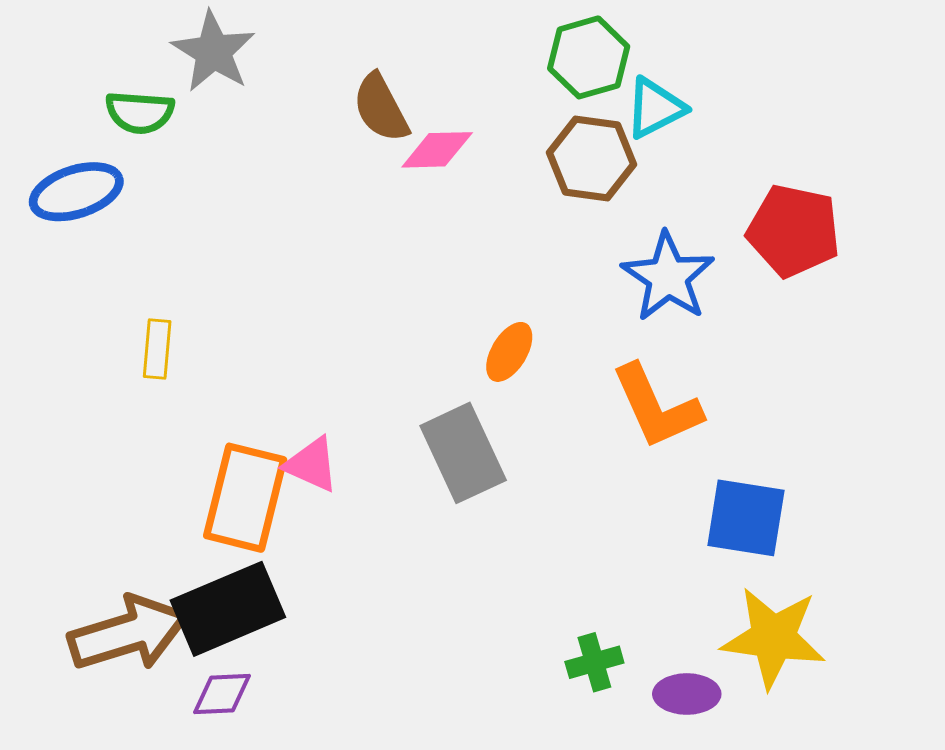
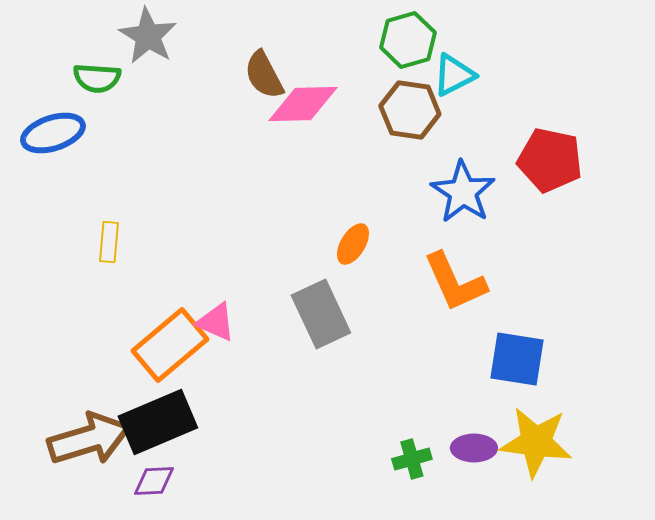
pink diamond: (437, 150) -> (303, 104), size x1.4
orange rectangle: (245, 498) -> (170, 345), turned 36
purple ellipse: (687, 694) -> (474, 448), moved

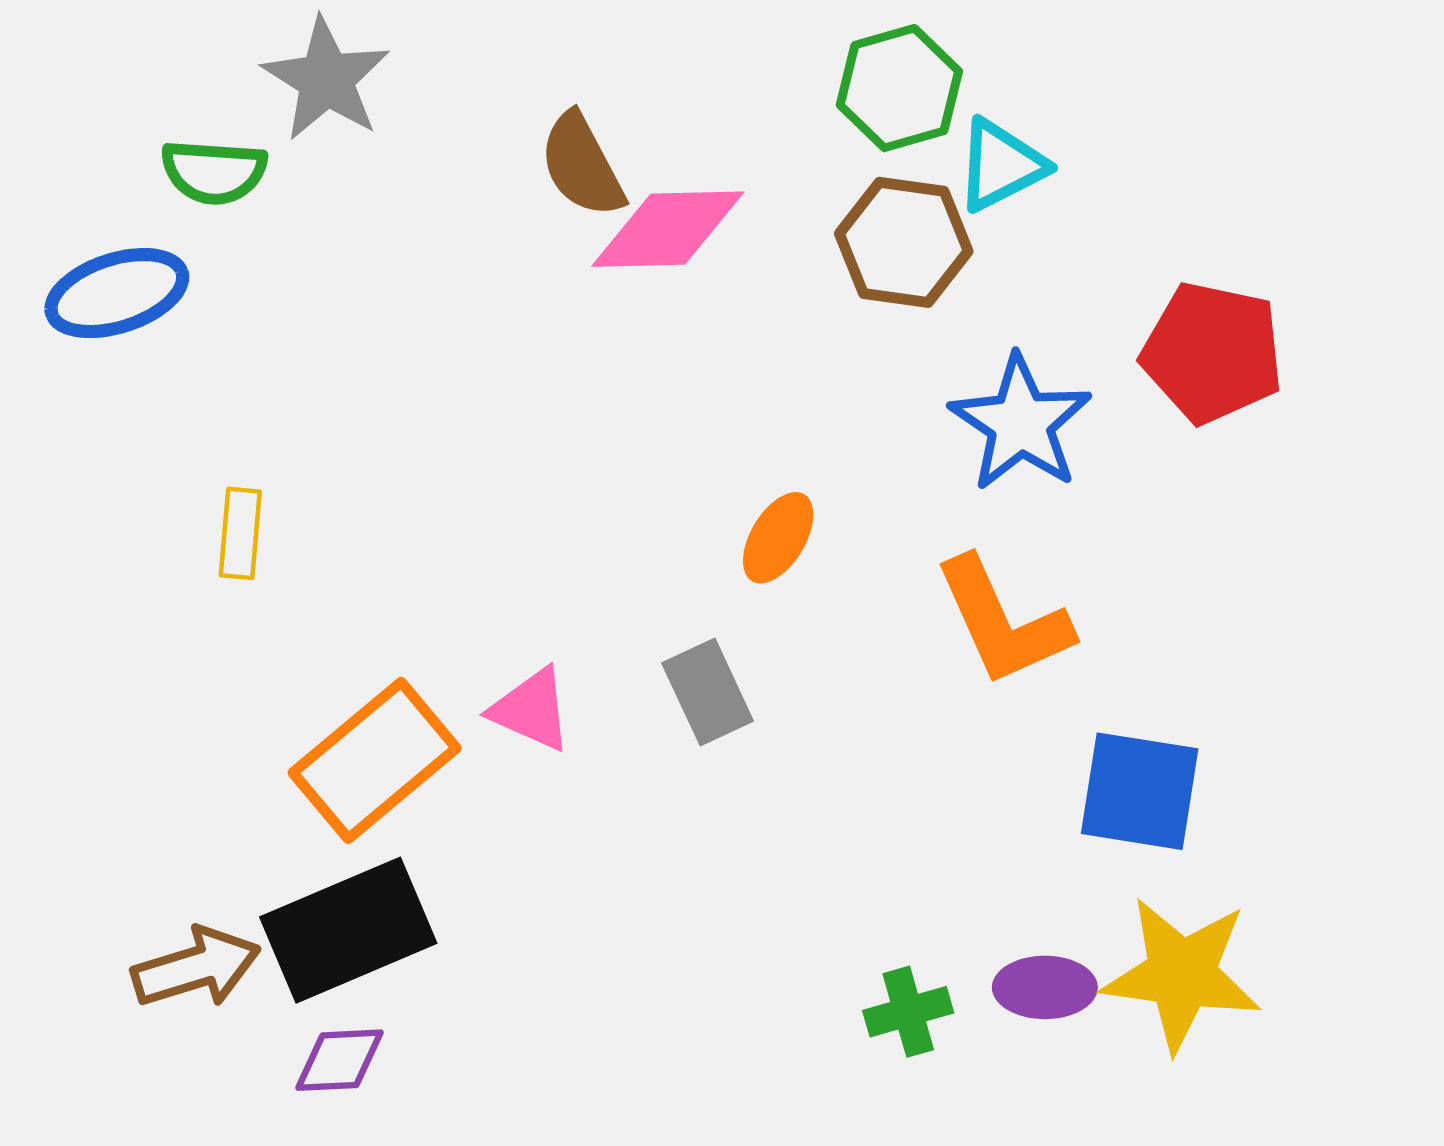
gray rectangle: (321, 314) -> (708, 692), size x0.7
pink triangle: (216, 322) -> (531, 710), moved
brown arrow: (89, 439) -> (196, 968), size x0.7

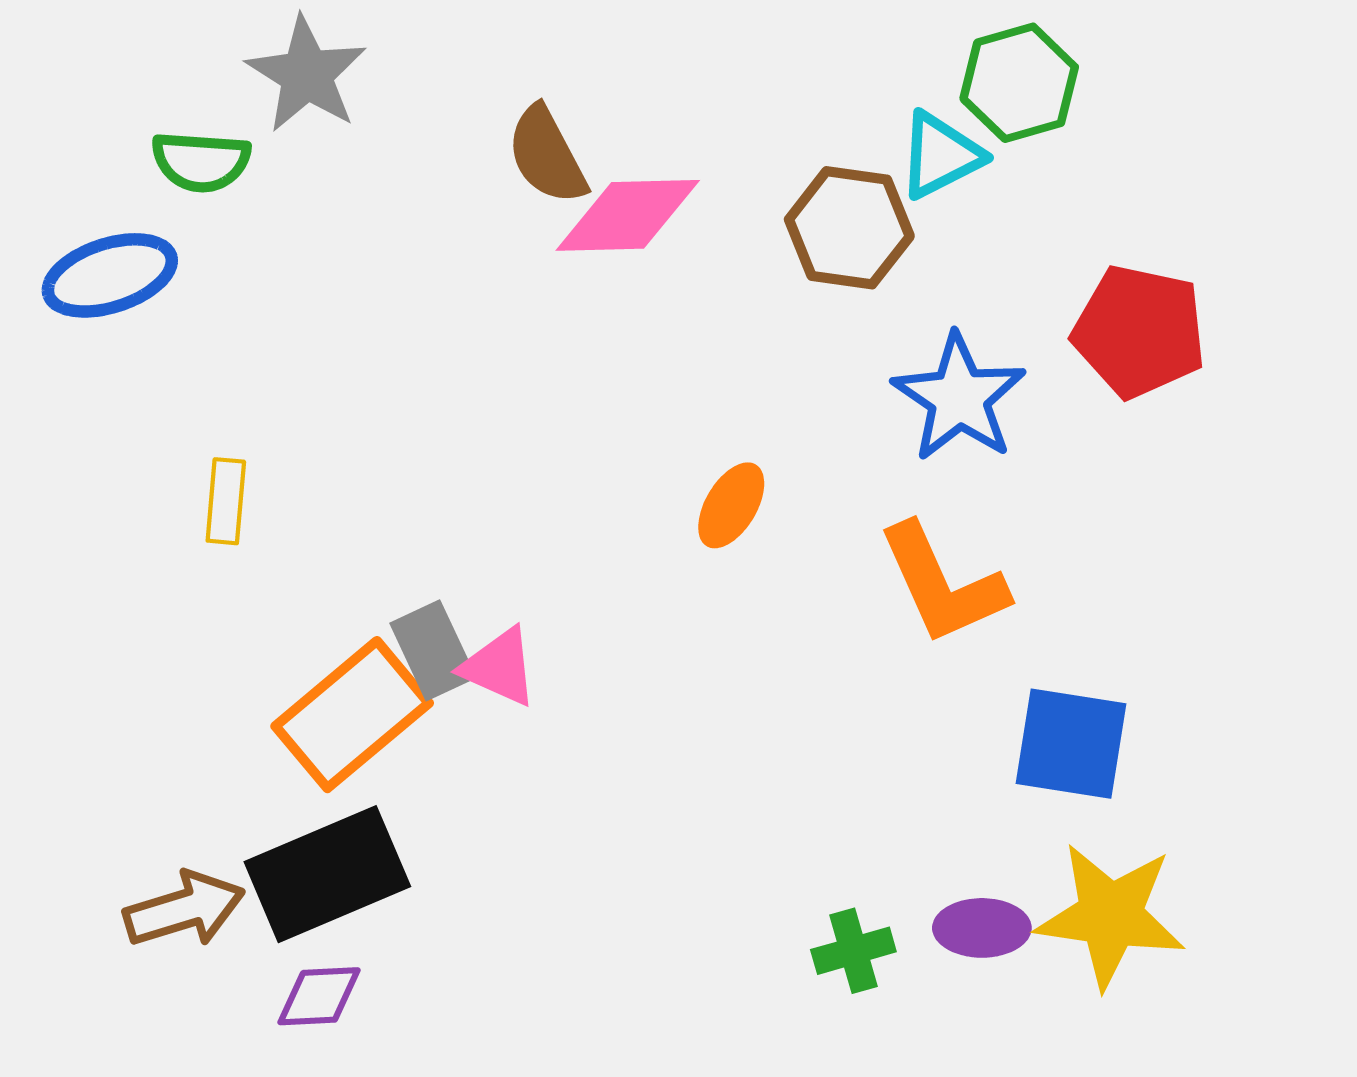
green hexagon: (899, 88) -> (1019, 83), moved
gray rectangle: (708, 692) -> (433, 650), moved

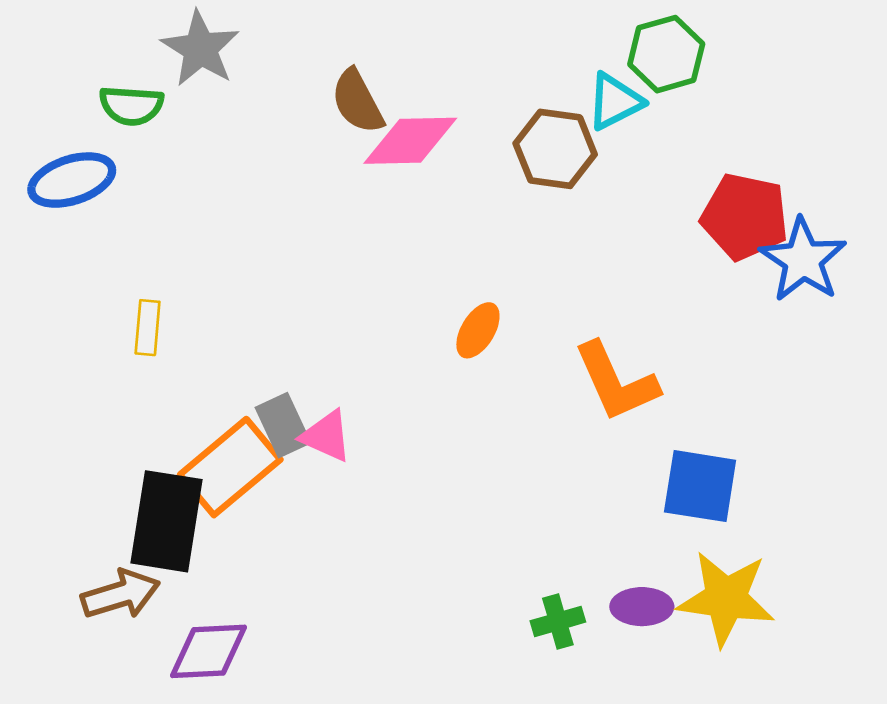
blue star: (959, 398) -> (803, 260), moved
black rectangle: (327, 874) -> (167, 521), moved, turned -58
purple diamond: (319, 996) -> (208, 651), size x1.4

